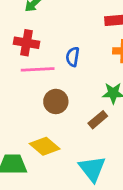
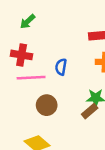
brown rectangle: (98, 120) -> (90, 111), moved

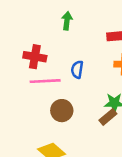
green arrow: (28, 22) -> (67, 21), moved, turned 140

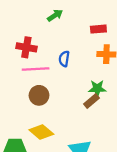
green arrow: (67, 21) -> (55, 15), turned 49
brown circle: (62, 111) -> (39, 95), moved

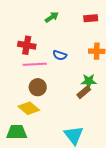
red rectangle: (98, 29) -> (91, 18), moved
blue semicircle: (64, 59) -> (60, 55), turned -80
yellow diamond: (41, 132) -> (29, 108), moved

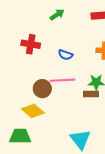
pink line: (35, 64) -> (62, 80), moved
brown rectangle: (84, 92) -> (91, 94), turned 40

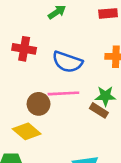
blue semicircle: (66, 55) -> (67, 62), size x1.6
brown rectangle: (91, 94) -> (99, 110), turned 32

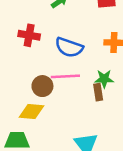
brown rectangle: (99, 110) -> (98, 92), turned 49
yellow diamond: (27, 131) -> (32, 112), turned -35

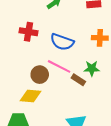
pink line: (65, 76) -> (59, 66), turned 30
brown rectangle: (98, 92) -> (78, 80), moved, turned -48

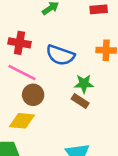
pink line: (59, 66) -> (22, 73), moved
green star: (92, 68) -> (84, 84), moved

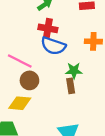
red cross: (19, 43) -> (48, 28), moved
brown rectangle: (80, 101) -> (71, 86), turned 48

